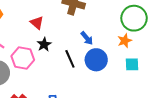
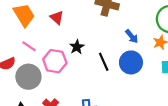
red triangle: (37, 23) -> (57, 18), moved
blue arrow: (87, 38) -> (132, 36), moved

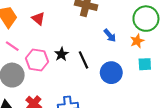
black star: (77, 47) -> (61, 54), moved
blue circle: (131, 62) -> (111, 73), moved

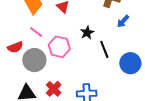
blue arrow: (110, 35) -> (123, 21), moved, turned 80
black star: (61, 54) -> (87, 33), moved

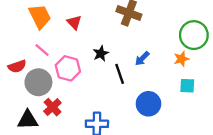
blue arrow: (123, 21) -> (142, 58), moved
blue circle: (130, 63) -> (148, 104), moved
red cross: (54, 89) -> (52, 107), moved

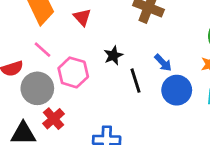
blue arrow: (142, 58) -> (163, 63), turned -91
blue circle: (148, 104) -> (177, 90), moved

